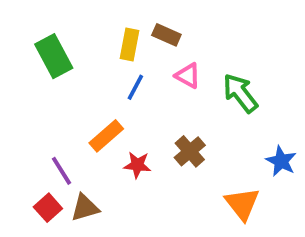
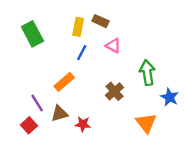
green arrow: (240, 93) -> (147, 73), moved, turned 30
red star: (137, 165) -> (83, 124), moved
brown triangle: (85, 208) -> (59, 114), moved

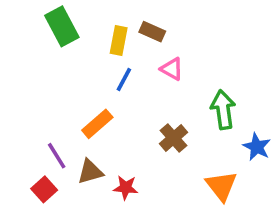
green rectangle: (32, 34) -> (62, 26), moved

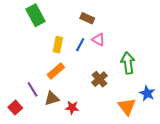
yellow rectangle: (119, 41) -> (58, 45), moved
blue line: (124, 80) -> (80, 45), moved
blue star: (257, 147) -> (147, 93), moved
red square: (44, 189) -> (15, 108), moved

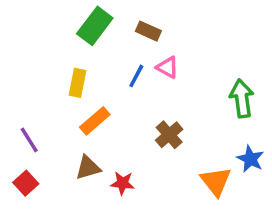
green rectangle: (36, 15) -> (95, 26), moved, turned 65
yellow rectangle: (58, 45) -> (78, 83), moved
green arrow: (128, 63) -> (242, 98), moved
purple line: (32, 89) -> (29, 140), moved

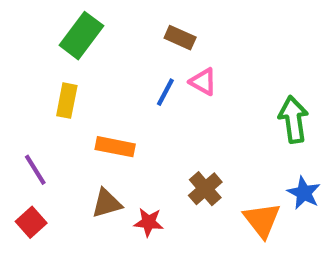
green rectangle: (95, 26) -> (81, 36), moved
yellow rectangle: (78, 83) -> (67, 101), moved
orange rectangle: (95, 121) -> (115, 147), turned 52
brown cross: (169, 135) -> (205, 189), moved

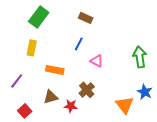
pink triangle: (203, 82) -> (97, 61), moved
purple line: (35, 170) -> (17, 81), turned 70
brown cross: (205, 189) -> (87, 90), moved
red square: (31, 222) -> (25, 111), moved

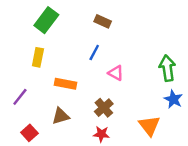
blue star: (145, 92) -> (173, 99), moved
red star: (71, 106) -> (101, 134), moved

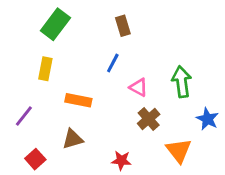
brown rectangle: (103, 21) -> (123, 26), turned 49
green arrow: (167, 68) -> (182, 82), moved
brown cross: (104, 108) -> (149, 119), moved

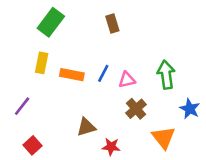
blue line: (113, 63) -> (103, 73), moved
pink triangle: (139, 87) -> (127, 80), turned -42
orange rectangle: (78, 100) -> (72, 75), moved
brown triangle: (73, 139) -> (86, 127), moved

